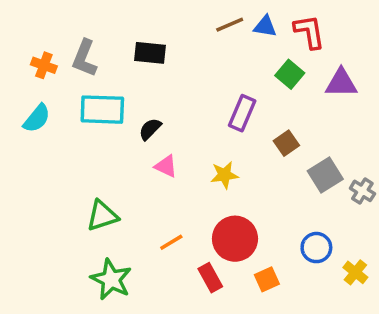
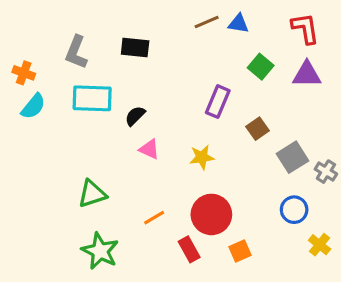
red L-shape: (309, 32) -> (305, 28), moved
orange cross: (44, 65) -> (24, 73), moved
blue circle: (316, 248) -> (294, 210), moved

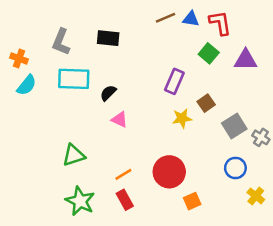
red L-shape: (305, 28) -> (220, 23), moved
yellow star: (202, 157) -> (182, 118), moved
red rectangle: (189, 249) -> (125, 200), moved

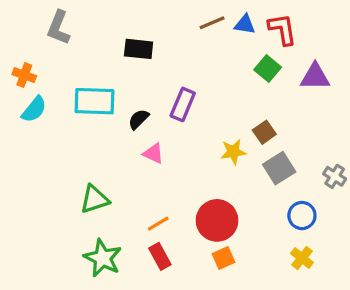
gray L-shape: (61, 42) -> (59, 28), moved
purple rectangle: (174, 81) -> (183, 104), moved
gray square: (234, 126) -> (279, 168), moved
yellow cross: (256, 196) -> (302, 258), moved
orange square: (192, 201) -> (224, 258), moved

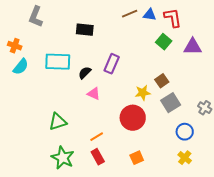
red circle: (217, 220) -> (133, 118), moved

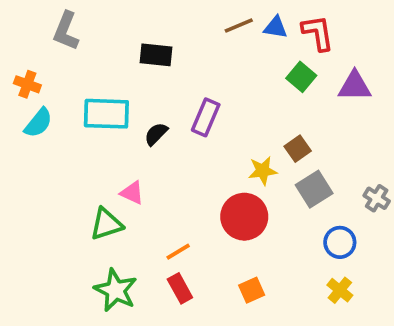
pink triangle: (94, 94) -> (132, 193), moved

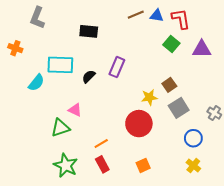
cyan semicircle: (38, 123) -> (36, 83), moved

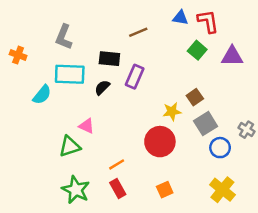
brown line: (136, 15) -> (138, 32), moved
gray L-shape: (37, 18) -> (64, 37), moved
black rectangle: (89, 31) -> (109, 59), moved
blue circle: (193, 138) -> (220, 148), moved
yellow cross: (193, 165) -> (222, 190), size x1.5

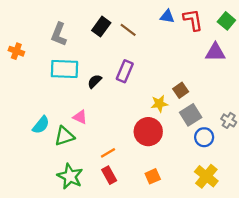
brown line: (138, 32) -> (128, 30), turned 60
green square: (197, 50) -> (226, 21), moved
black rectangle: (109, 59) -> (101, 27), moved, turned -60
cyan semicircle: (42, 95) -> (41, 125), moved

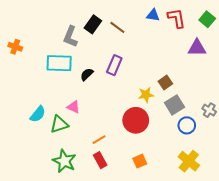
gray L-shape: (59, 34) -> (70, 37), moved

